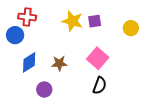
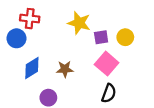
purple square: (95, 21) -> (101, 37), moved
yellow circle: (131, 28) -> (125, 37), moved

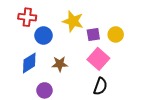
blue circle: (16, 38) -> (43, 35), moved

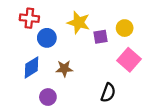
yellow circle: (116, 34) -> (125, 28), moved
pink square: (98, 59) -> (129, 60), moved

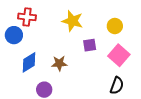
purple square: (101, 37) -> (90, 45), moved
blue circle: (47, 38) -> (14, 35), moved
black semicircle: (108, 93) -> (117, 86), moved

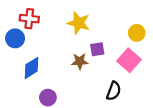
yellow circle: (115, 26) -> (137, 33), moved
brown star: (59, 63) -> (80, 61), moved
black semicircle: (117, 86) -> (114, 91), moved

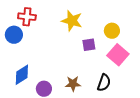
yellow circle: (137, 33) -> (112, 31), moved
brown star: (80, 61) -> (73, 84), moved
blue diamond: (31, 68) -> (22, 75), moved

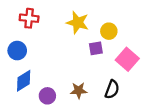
yellow circle: (112, 31) -> (109, 31), moved
blue circle: (14, 35) -> (17, 51), moved

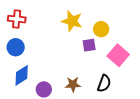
red cross: (29, 18) -> (17, 19), moved

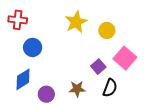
yellow star: (72, 21) -> (76, 22), turned 30
purple square: (89, 45) -> (98, 67), moved, turned -32
blue circle: (16, 47) -> (33, 47), moved

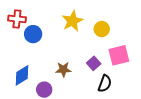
blue circle: (33, 47) -> (33, 34), moved
pink square: (125, 58) -> (119, 55), turned 35
brown star: (77, 89) -> (63, 69), moved

